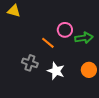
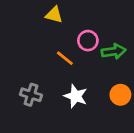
yellow triangle: (14, 11) -> (54, 15), moved
gray cross: (30, 63) -> (31, 95), moved

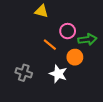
orange circle: (120, 95) -> (75, 57), moved

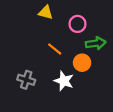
pink circle: (68, 31) -> (77, 24), moved

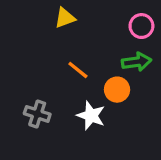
yellow triangle: (46, 13) -> (65, 18), turned -35
pink circle: (77, 24) -> (141, 26), moved

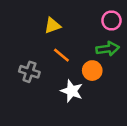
yellow triangle: (65, 18) -> (52, 26), moved
gray cross: (37, 114) -> (29, 72), moved

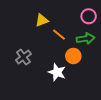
orange line: (61, 55) -> (59, 35), moved
gray cross: (29, 72) -> (23, 57), turned 35

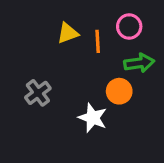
pink circle: (89, 16) -> (129, 26), moved
orange line: (59, 35) -> (98, 41), moved, turned 48

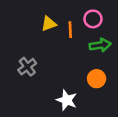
orange circle: (119, 91) -> (97, 79), moved
white star: (93, 118) -> (67, 100), moved

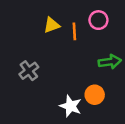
green arrow: (100, 45) -> (110, 62), moved
orange circle: (97, 79) -> (95, 95), moved

